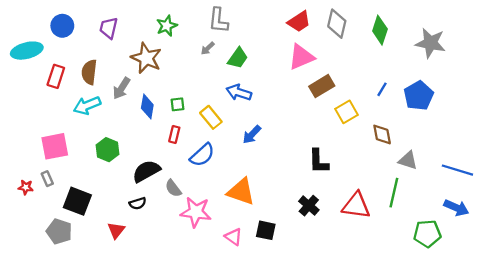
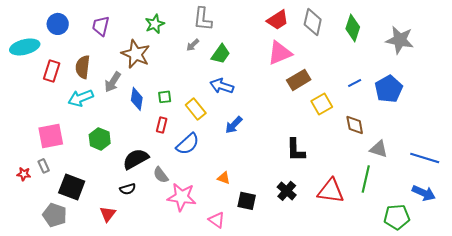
blue line: (382, 89) -> (355, 83), turned 32
orange triangle: (241, 192) -> (224, 178), size x0.5
black square: (266, 230) -> (247, 201), moved

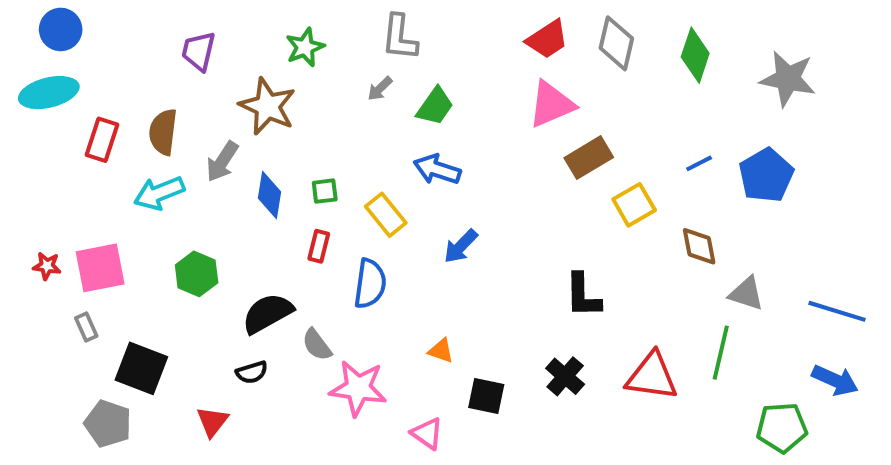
blue circle: (58, 24) -> (61, 29), moved
blue semicircle: (188, 144) -> (370, 284), turned -40
red star: (24, 174) -> (47, 266), moved

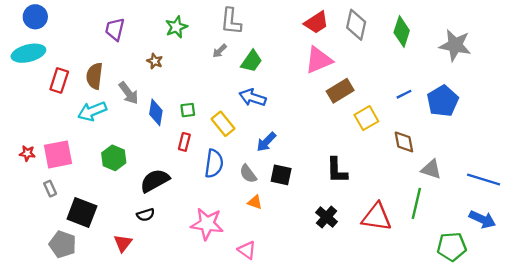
brown star: (268, 106) -> (155, 61), size x0.5
gray arrow: (222, 161) -> (129, 93), turned -70
gray semicircle: (317, 345) -> (248, 174), moved
black square: (486, 396) -> (281, 175), moved

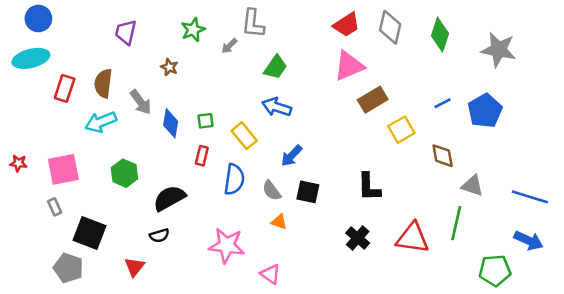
gray arrow: (220, 51) -> (229, 46), moved
red star: (27, 153) -> (18, 163), moved

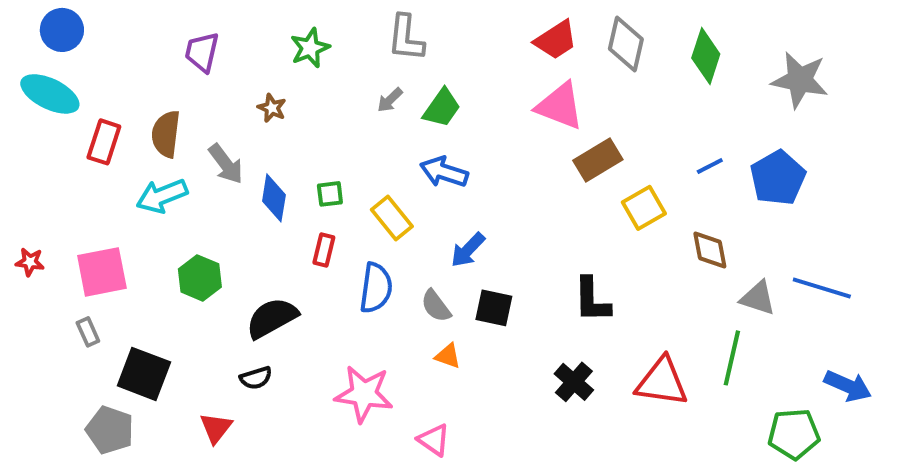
gray arrow: (229, 46) -> (390, 100), moved
cyan ellipse: (31, 58) -> (50, 94), turned 40
pink triangle: (349, 66) -> (560, 106), turned 44
blue line: (530, 197) -> (822, 288), moved

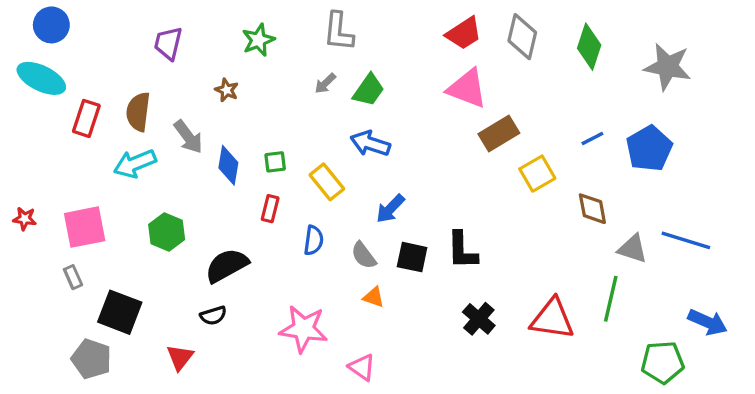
blue semicircle: (376, 288) -> (314, 240), size x0.7
black L-shape: (592, 300) -> (462, 250), moved

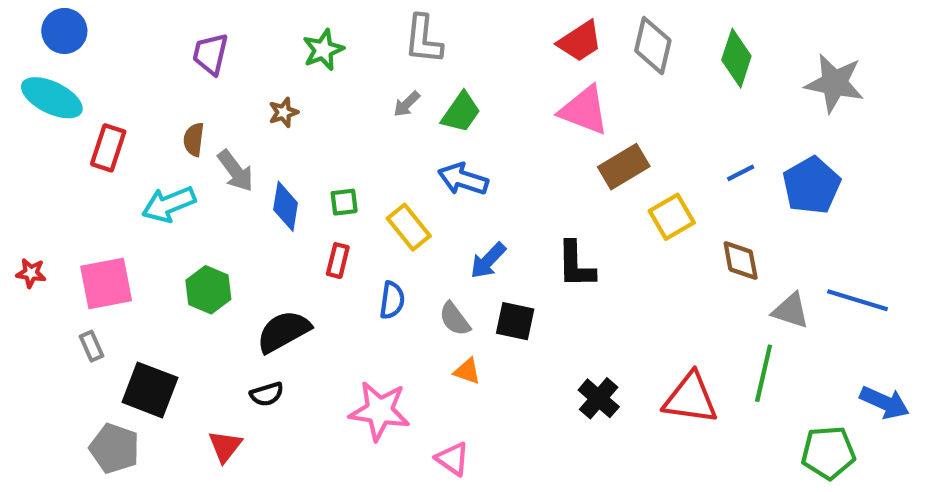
brown star: (227, 90) -> (284, 112), turned 30
brown semicircle: (138, 112) -> (194, 139), moved, size x0.7
black L-shape: (462, 250) -> (576, 265), moved

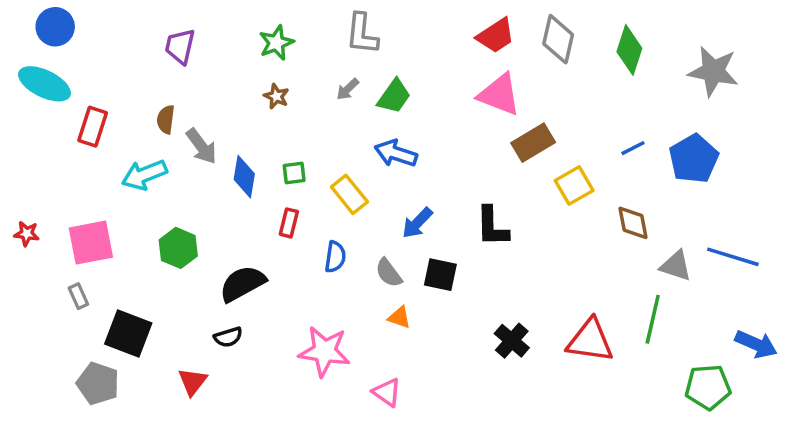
brown star: (284, 112) -> (276, 96), moved, turned -30

